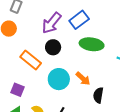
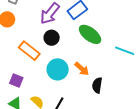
green ellipse: (92, 44) -> (90, 34), turned 30

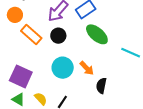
orange rectangle: (29, 51) -> (31, 35), moved
purple square: (16, 81) -> (21, 76), size x1.6

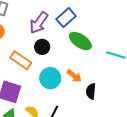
orange rectangle: (31, 35) -> (21, 60), moved

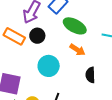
orange rectangle: (21, 60) -> (14, 36), moved
orange arrow: (74, 76) -> (77, 50), moved

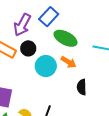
cyan circle: (49, 66) -> (46, 66), moved

